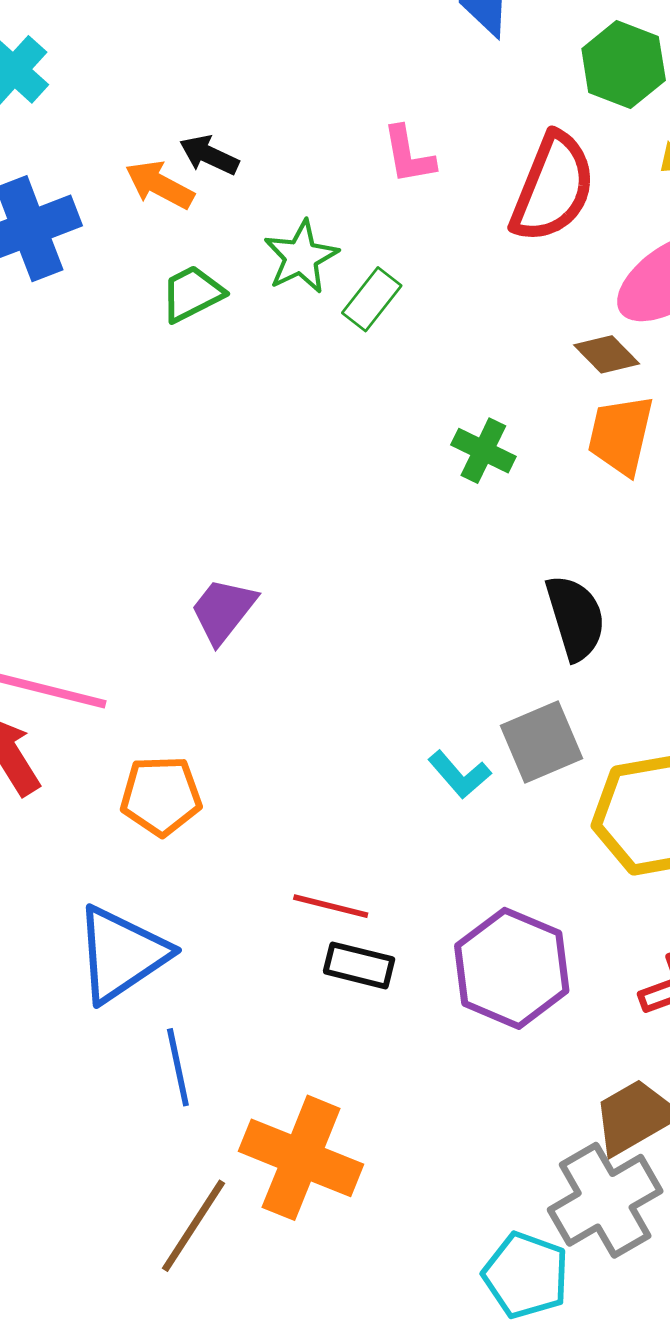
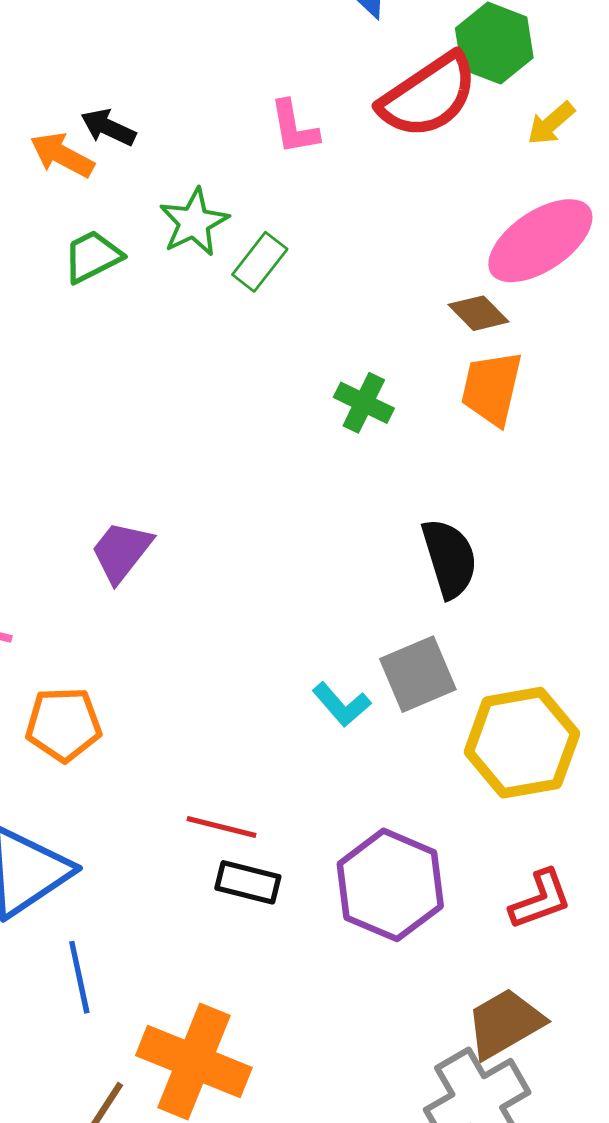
red semicircle: (553, 188) -> (428, 96), moved, turned 34

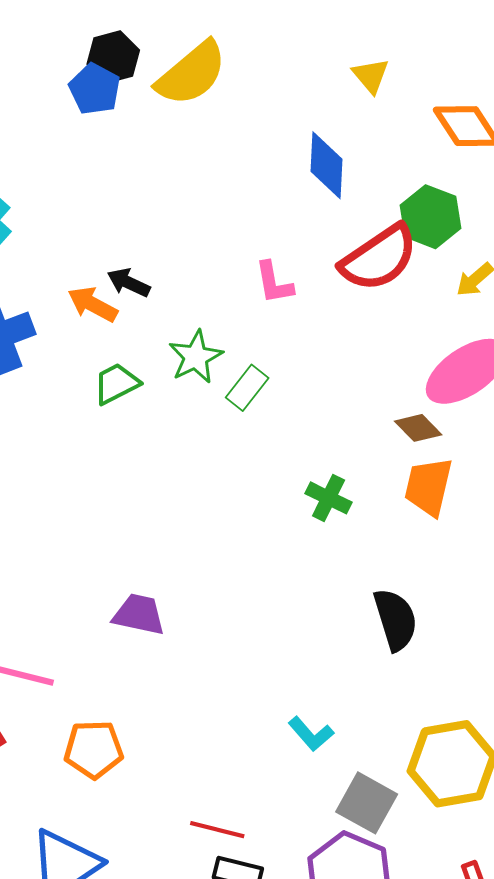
purple trapezoid: (121, 552) -> (139, 614), turned 64
gray square: (418, 674) -> (367, 803), moved, turned -38

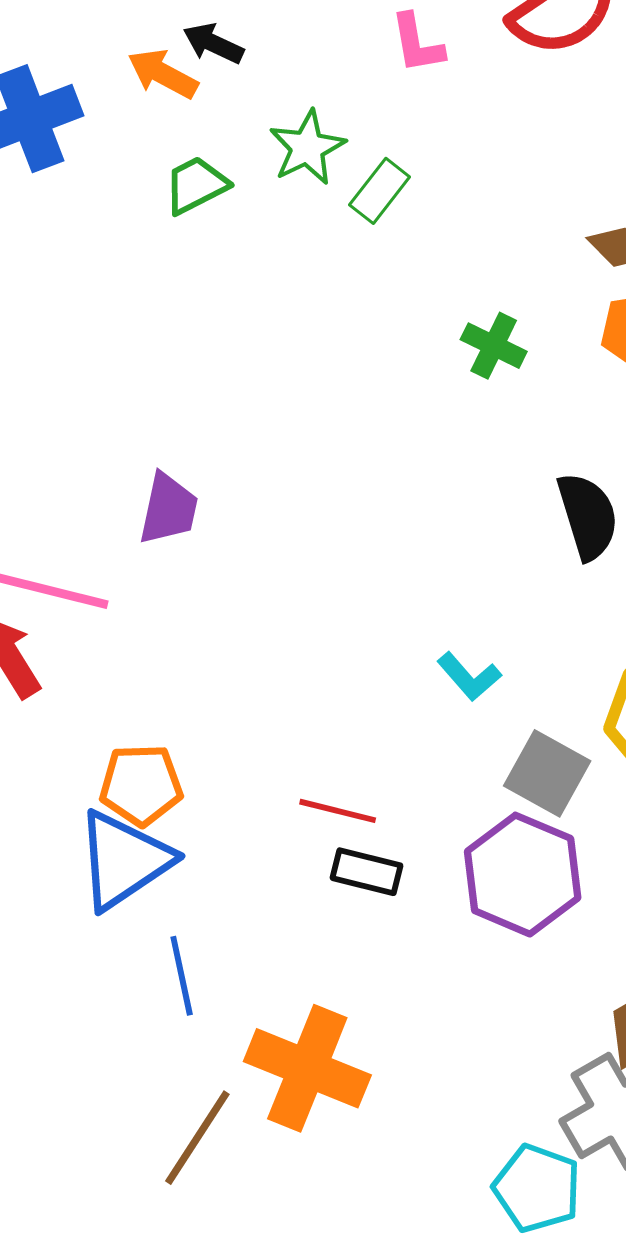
purple trapezoid: (139, 614) -> (169, 509), moved, turned 90
orange pentagon: (94, 749) -> (141, 785), moved

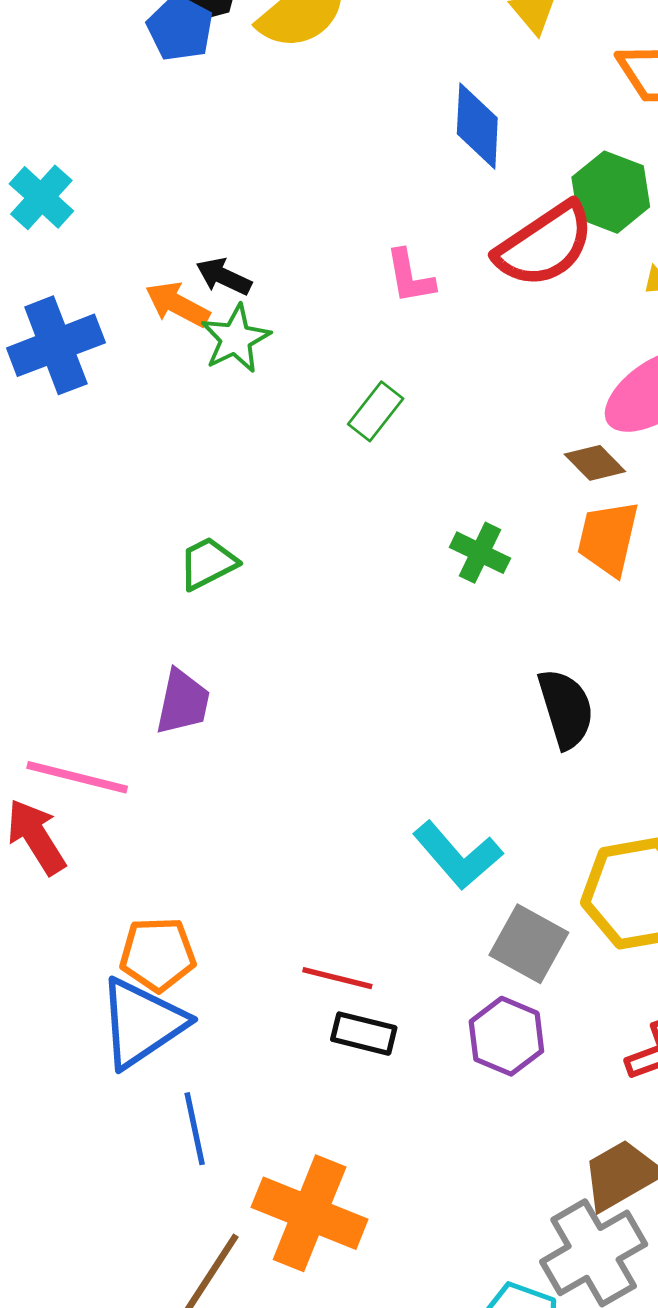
green star: (307, 148) -> (236, 339), moved
green trapezoid: (196, 185) -> (208, 563), moved
cyan L-shape: (469, 677) -> (458, 855), size x1.5
purple hexagon: (523, 875) -> (506, 1036), size x0.7

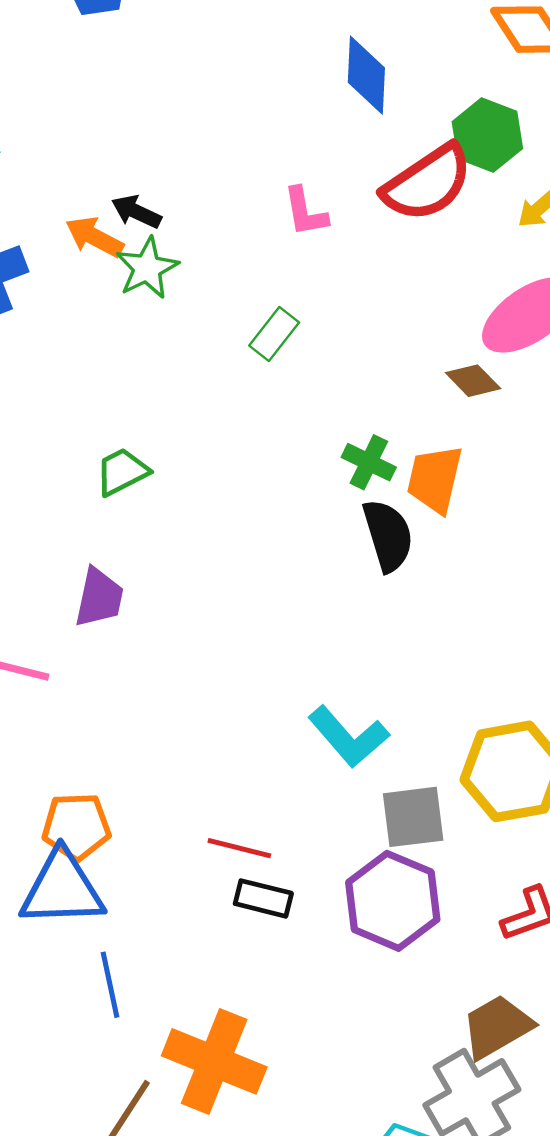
orange trapezoid: (608, 538) -> (435, 479), moved
black semicircle: (566, 709) -> (388, 535), moved
gray square: (529, 944) -> (413, 817), turned -36
blue triangle: (142, 1023) -> (62, 889), turned 32
purple hexagon: (506, 1036) -> (393, 901), size x1.4

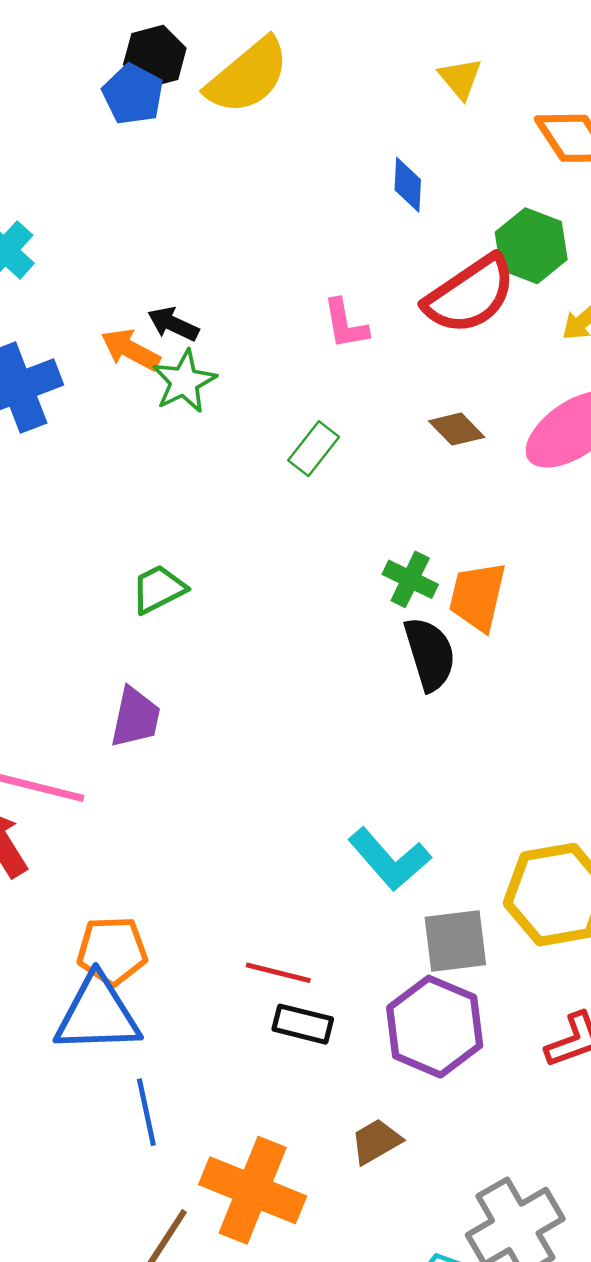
blue diamond: (366, 75) -> (408, 185), size x0.7
brown diamond: (473, 381) -> (457, 429), moved
brown trapezoid: (497, 1027) -> (376, 1141), moved, size x0.7

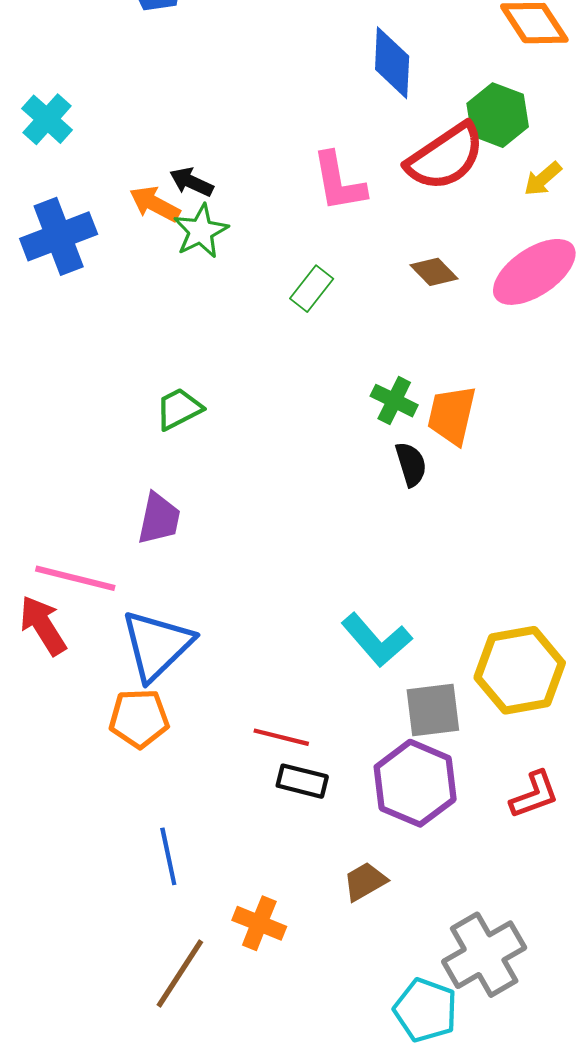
blue diamond: (408, 185) -> (392, 63), size x1.5
pink L-shape: (345, 324) -> (339, 182), size x1.4
black semicircle: (430, 654) -> (411, 464), size x0.7
blue triangle: (97, 1014) -> (157, 645), moved, turned -42
orange cross: (253, 1190) -> (259, 923), size x0.6

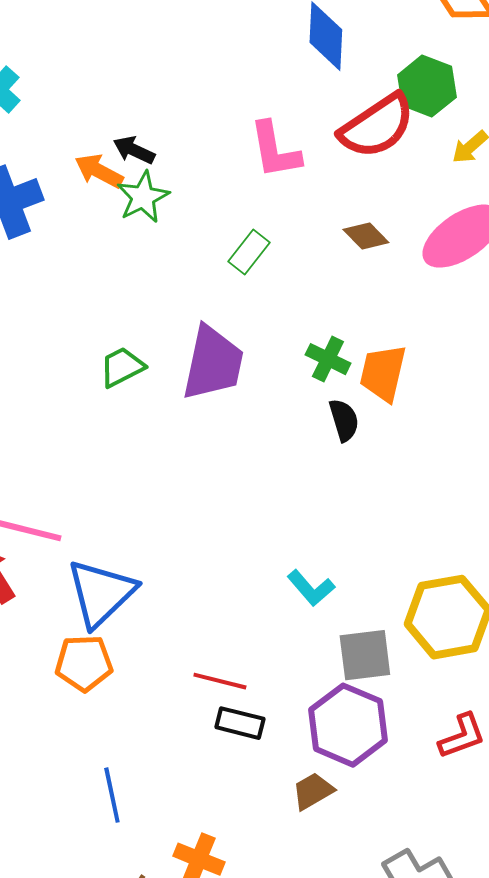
purple trapezoid: (159, 519) -> (213, 363), moved, size x1.5
cyan L-shape: (376, 640) -> (311, 588), size x0.7
brown trapezoid: (365, 881) -> (313, 791), moved

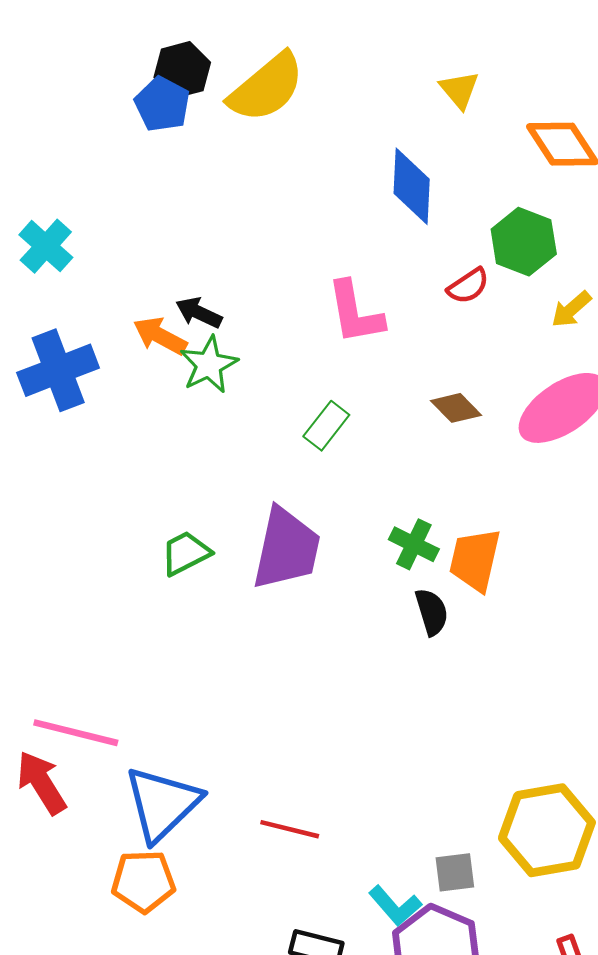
red semicircle: (377, 126) -> (468, 286), size x0.5
cyan L-shape: (311, 588) -> (395, 906), moved
gray square: (365, 655) -> (455, 872), size x0.7
red line: (220, 681) -> (290, 829), moved

